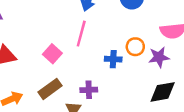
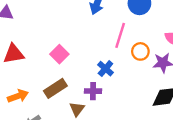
pink line: (81, 34) -> (120, 35), moved
blue cross: (113, 59) -> (105, 69), moved, turned 35

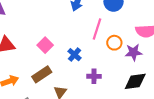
blue cross: (105, 69) -> (74, 55), moved
purple cross: (93, 91) -> (94, 76), moved

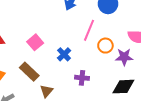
brown rectangle: (42, 74) -> (29, 72), turned 72

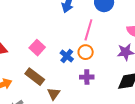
orange circle: (105, 46) -> (86, 52), moved

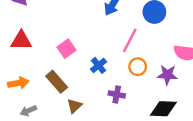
orange circle: (86, 52) -> (138, 67), moved

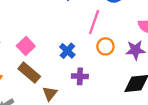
pink square: (66, 49) -> (26, 46), moved
purple cross: (117, 94) -> (80, 76), moved

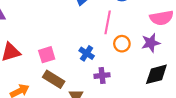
pink square: (26, 46) -> (47, 55), turned 35

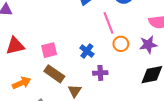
pink line: (108, 22) -> (109, 23), turned -35

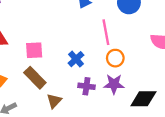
purple star: (148, 45) -> (114, 84), moved

